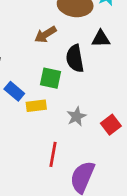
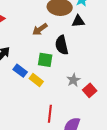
black triangle: (101, 39) -> (78, 21), moved
yellow rectangle: (36, 106) -> (36, 80), turned 48
gray star: (76, 116) -> (73, 80), moved

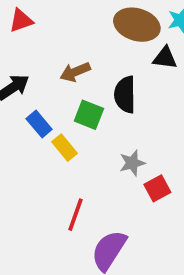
brown arrow: (40, 29) -> (75, 72), moved

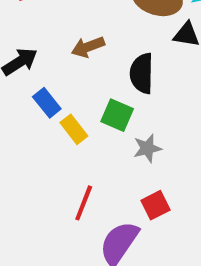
green square: (89, 115) -> (117, 115), moved
red square: (157, 188) -> (155, 205), moved

